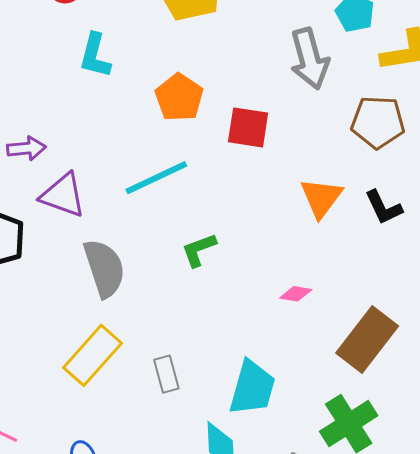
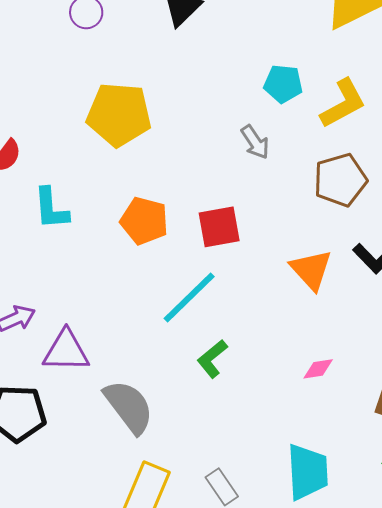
gray arrow: (310, 59) -> (255, 142), size x0.6
cyan line: (156, 178) -> (189, 298), moved

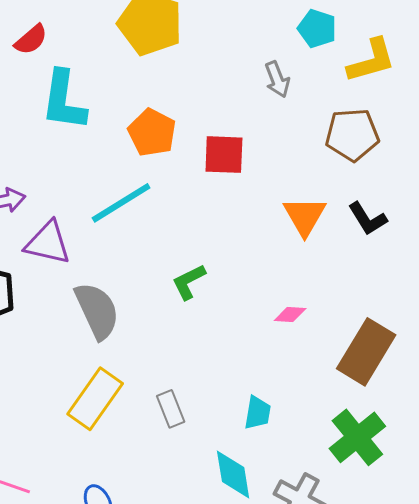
cyan L-shape: (51, 209) -> (64, 101), size x1.4
cyan line: (189, 298) -> (121, 203), moved
cyan trapezoid: (308, 472) -> (258, 413), size x0.6

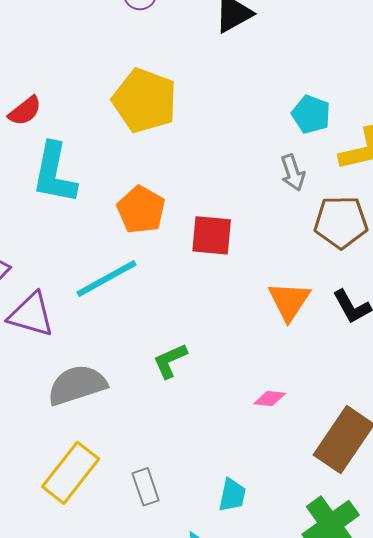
gray arrow: (277, 79) -> (293, 173), moved
gray semicircle: (97, 311) -> (77, 385), turned -86

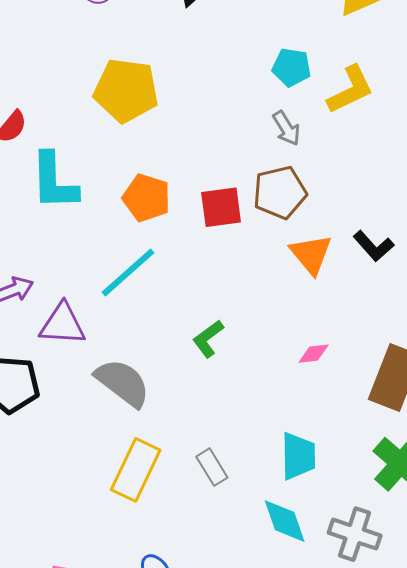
brown pentagon: (341, 222) -> (280, 192), moved
gray semicircle: (77, 385) -> (123, 383), turned 68
cyan trapezoid: (232, 495) -> (298, 456), size x1.4

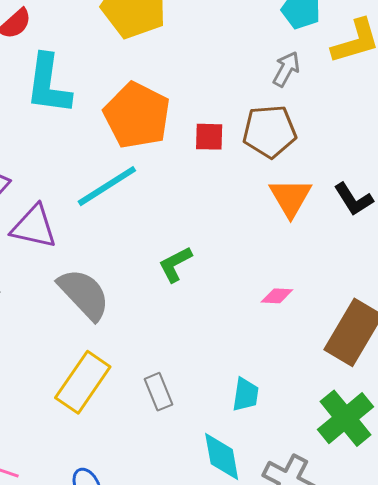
gray arrow: (286, 128) -> (286, 69), turned -129
orange pentagon: (147, 198) -> (137, 115), size x1.4
red square: (221, 207) -> (209, 137), size x0.7
cyan trapezoid: (298, 456) -> (245, 395), size x0.7

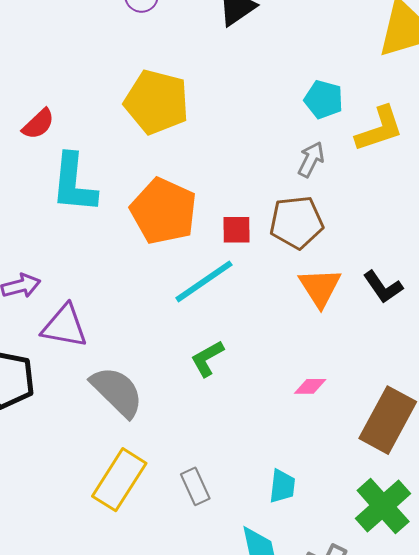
cyan line: (107, 186) -> (204, 281), moved

